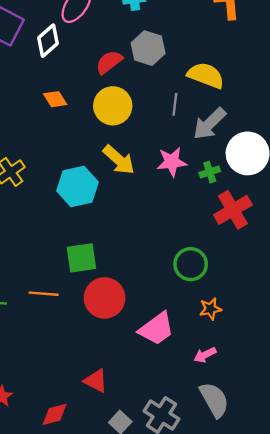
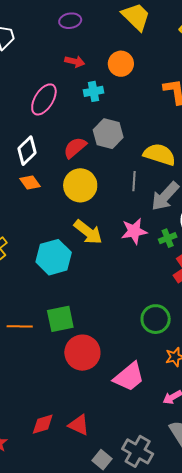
white diamond: (48, 41) -> (27, 151), moved
orange line: (44, 294) -> (20, 326), moved
red diamond: (55, 414) -> (43, 424), moved

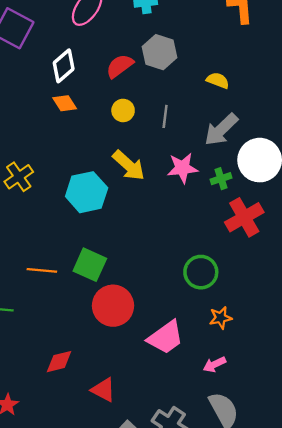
yellow semicircle: (159, 154) -> (218, 80), size x0.6
gray line: (134, 181) -> (165, 116), moved
yellow circle: (80, 185) -> (123, 110), size x0.6
green square: (60, 319) -> (90, 265), turned 32
red diamond: (43, 424) -> (59, 362), moved

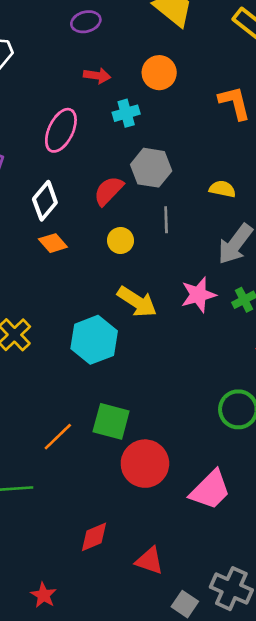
gray line: (165, 116) -> (166, 220), moved
orange line: (42, 270) -> (58, 437), turned -40

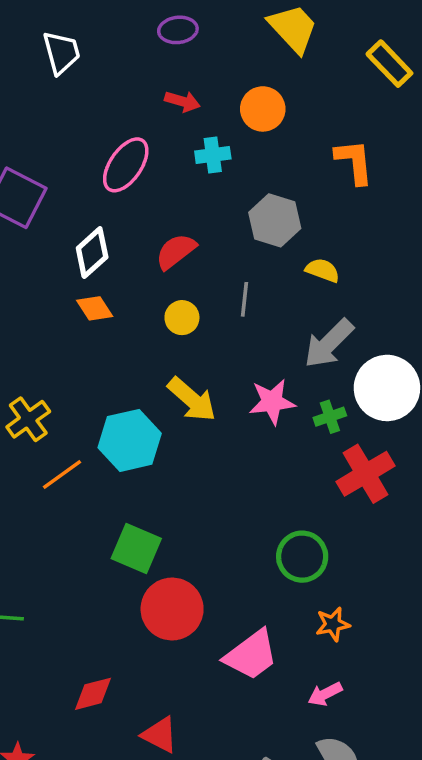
gray hexagon: (151, 168) -> (275, 220), moved
orange line: (58, 437) -> (62, 474), moved

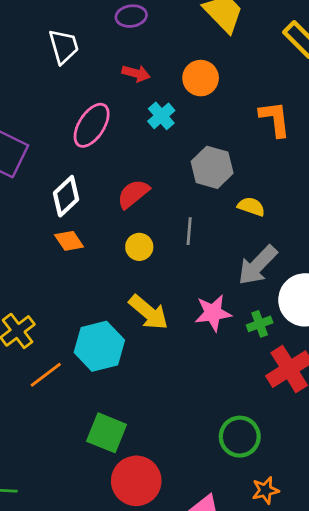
white trapezoid: (61, 52) -> (64, 46), moved
cyan cross: (213, 155) -> (161, 116), turned -32

